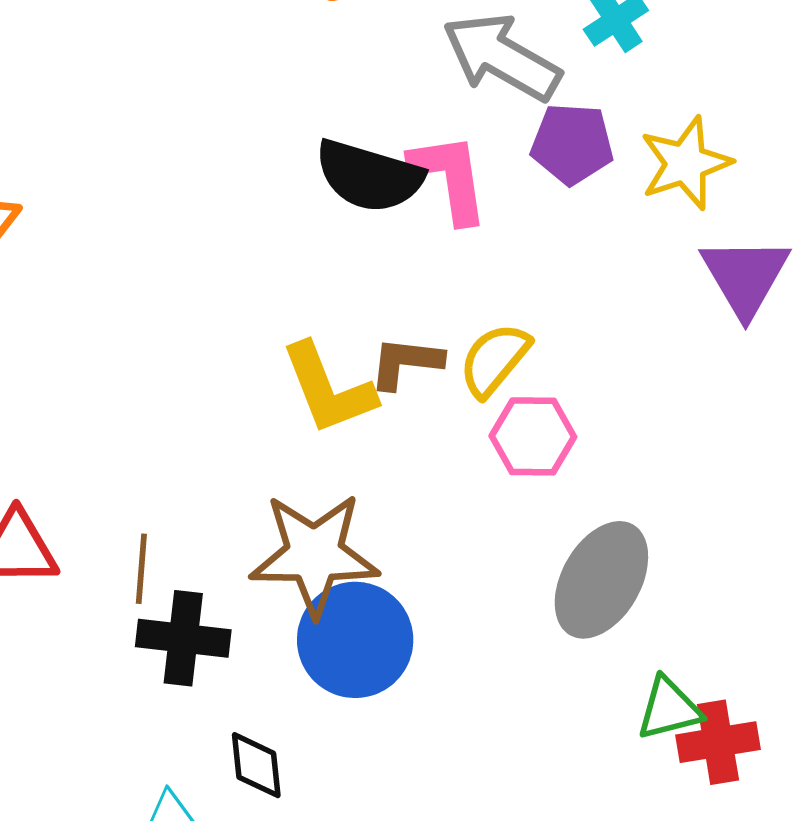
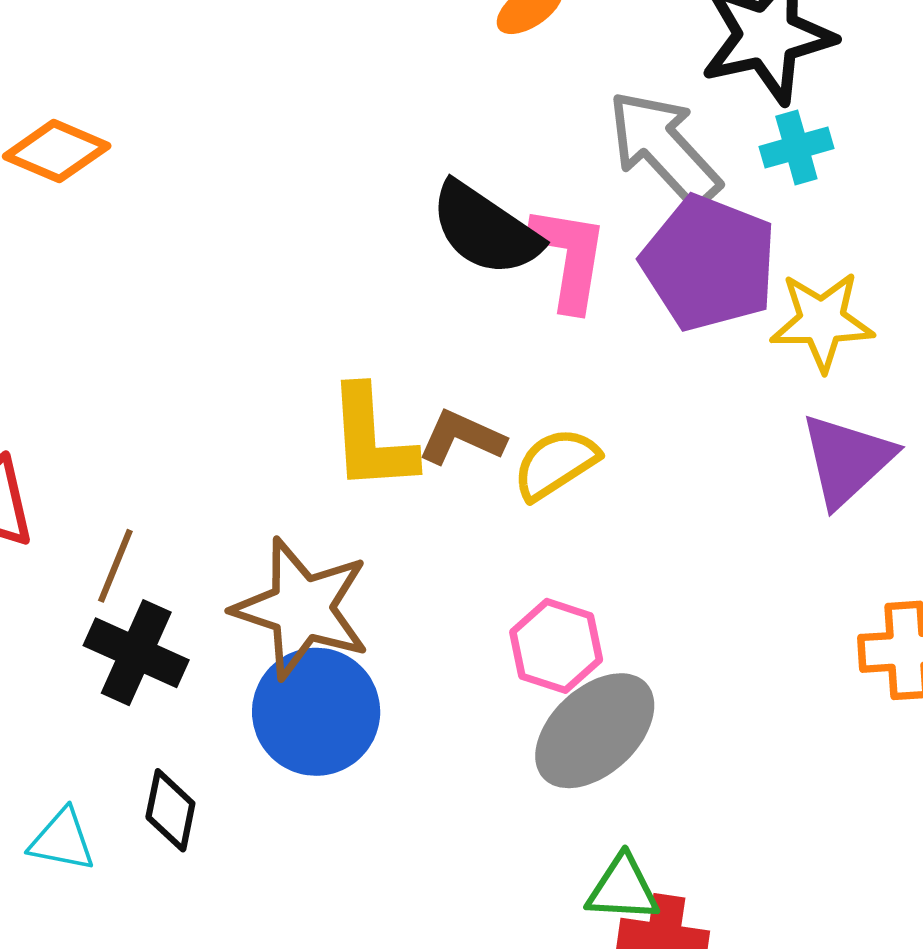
purple pentagon: (572, 144) -> (709, 263), size x1.5
pink hexagon: (533, 436) -> (556, 646), moved

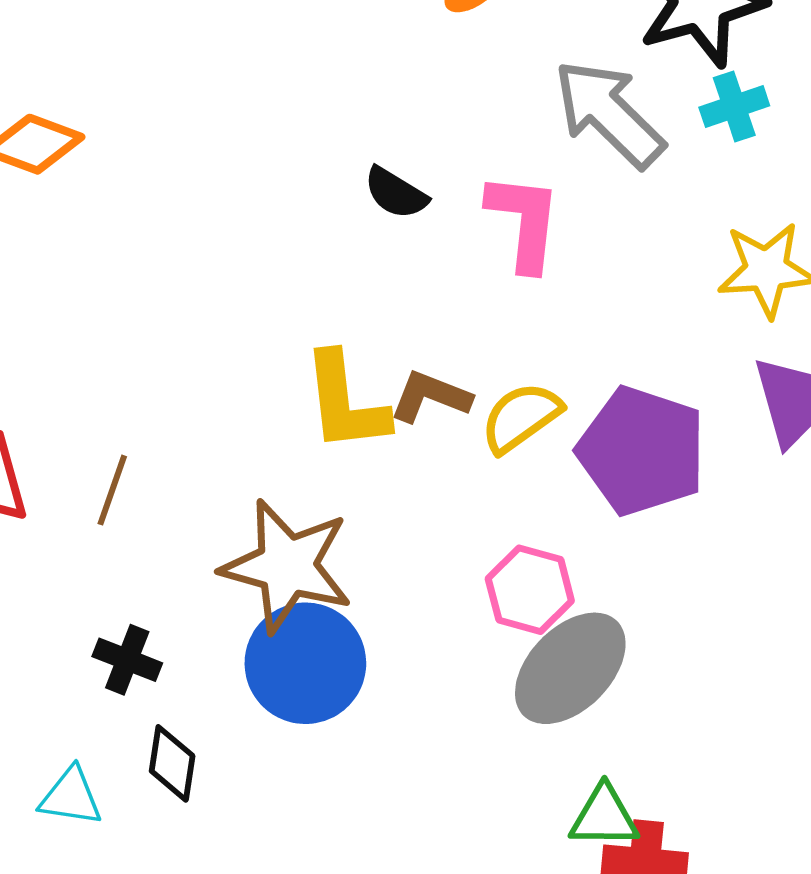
black semicircle: (485, 229) -> (396, 193), moved, size x0.6
purple pentagon: (709, 263) -> (642, 451), moved
brown line: (115, 566) -> (112, 490), moved
black cross: (136, 653) -> (127, 660), moved, size x0.7

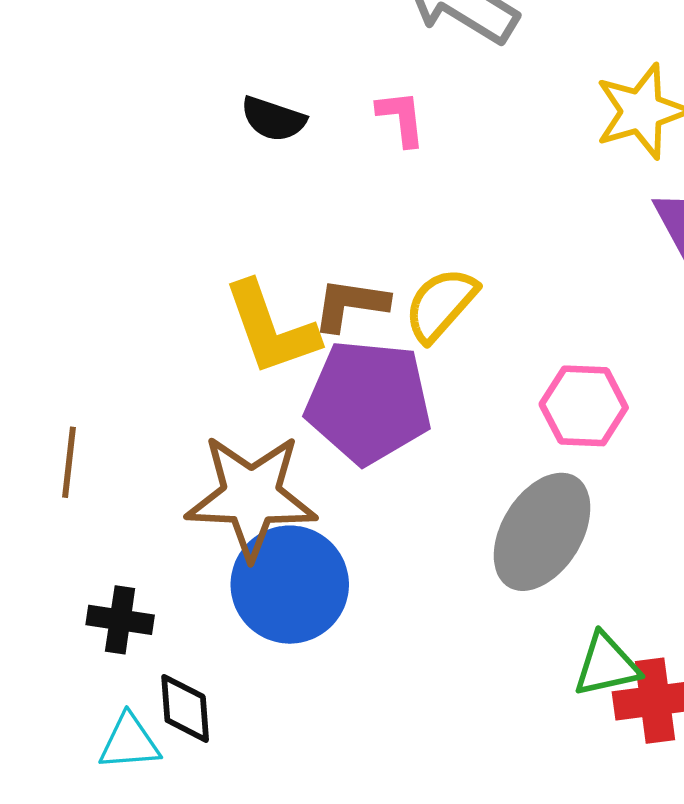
pink L-shape: (524, 222) -> (401, 118), size x0.6
purple pentagon: (642, 451) -> (368, 402), moved
pink hexagon: (530, 590) -> (584, 406), moved
cyan triangle: (71, 797) -> (129, 742), moved

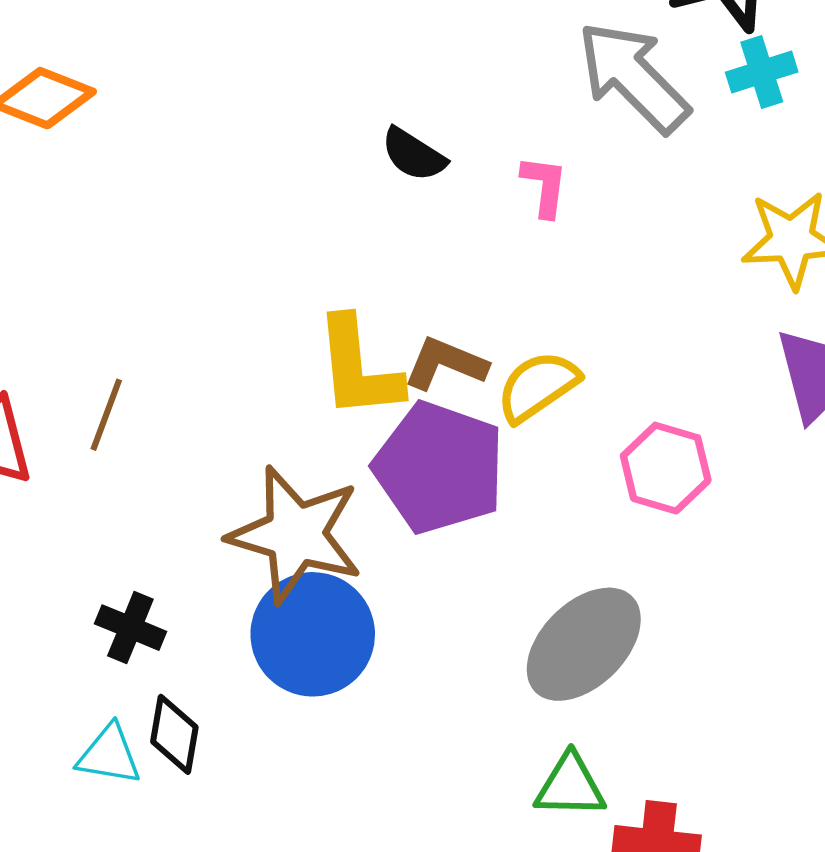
pink hexagon: (584, 406) -> (666, 468), moved
brown line: (69, 462) -> (106, 415), moved
green triangle: (606, 665) -> (570, 786), moved

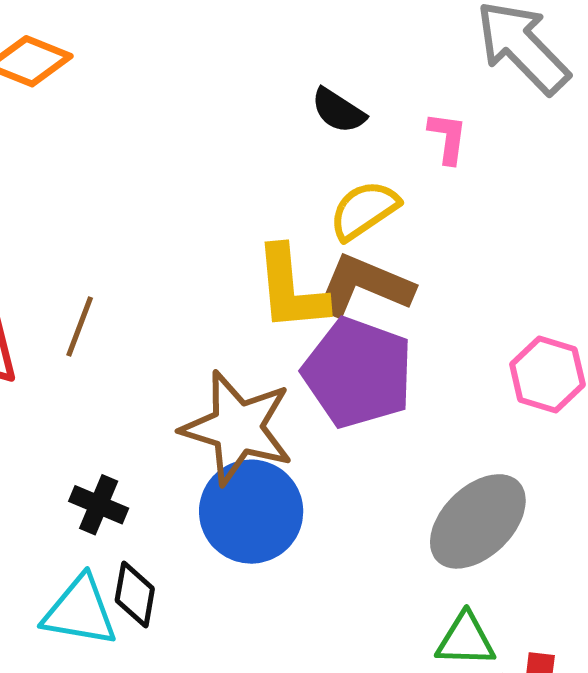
brown L-shape: (445, 364) -> (364, 286), size x1.4
yellow semicircle: (538, 386) -> (364, 210), moved
cyan triangle: (109, 755) -> (80, 611), size x1.4

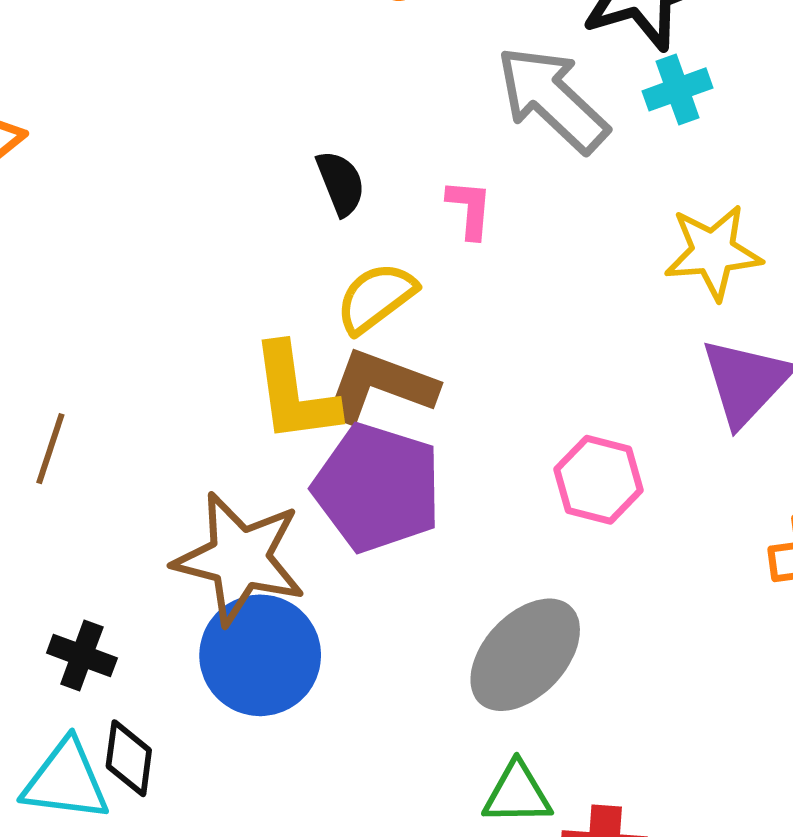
black semicircle: (338, 111) -> (341, 183), turned -142

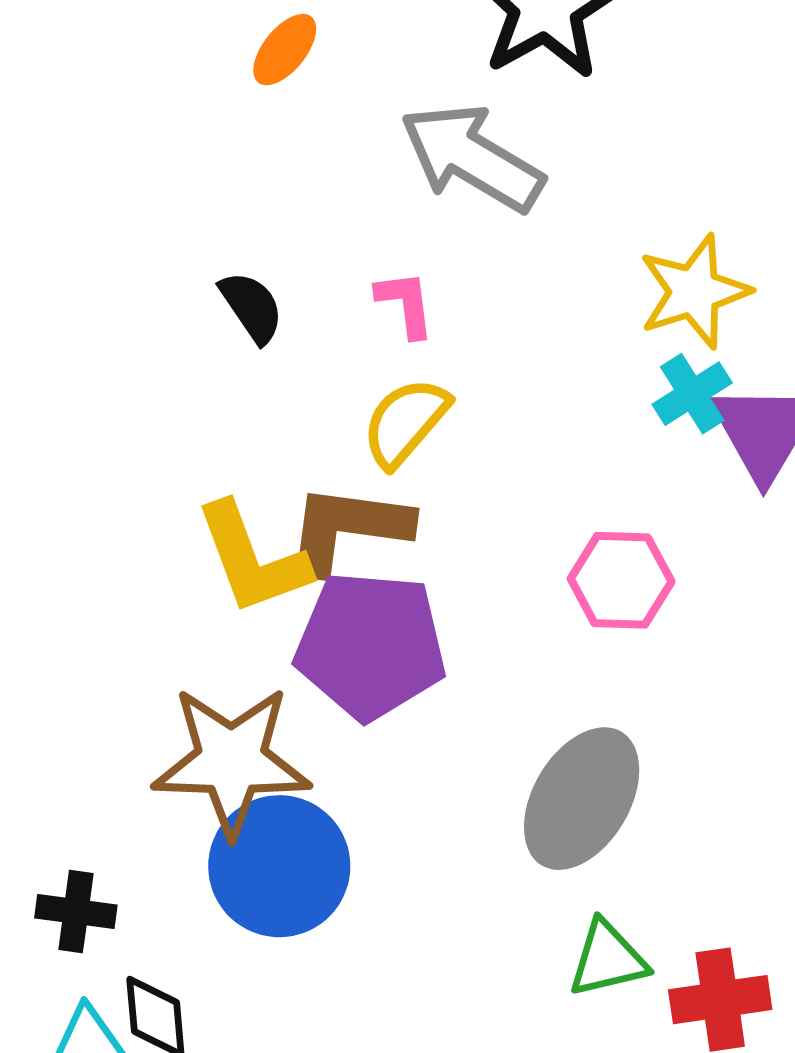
cyan cross: (677, 89) -> (692, 394), moved
yellow semicircle: (376, 298) -> (405, 422), moved

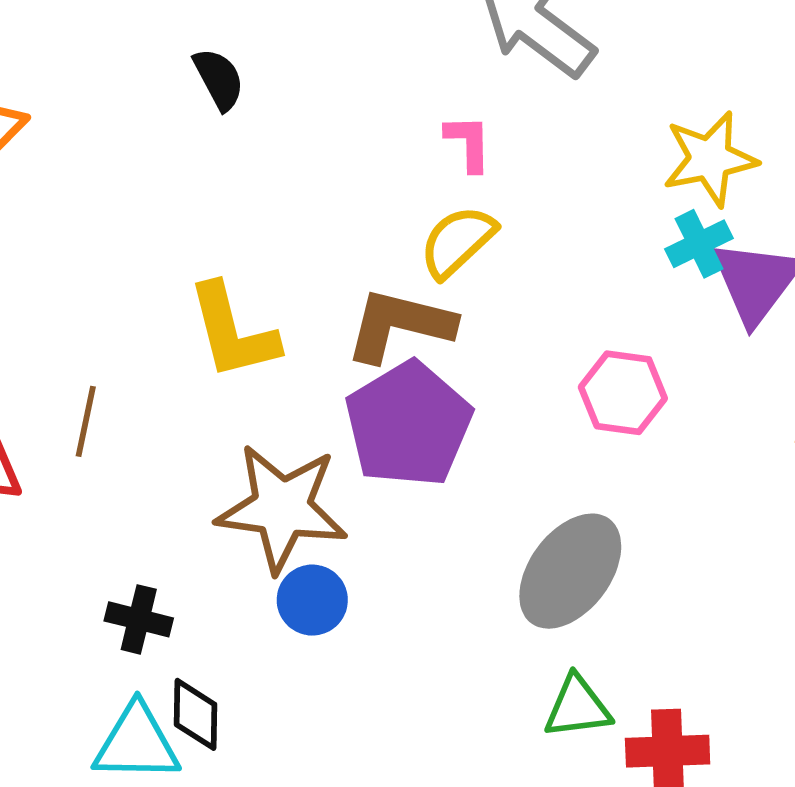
black semicircle: (252, 307) -> (219, 79), moved
yellow L-shape: (252, 559) -> (233, 332), moved
purple pentagon: (371, 645) -> (408, 424), turned 30
blue circle: (279, 866) -> (312, 600), size x0.6

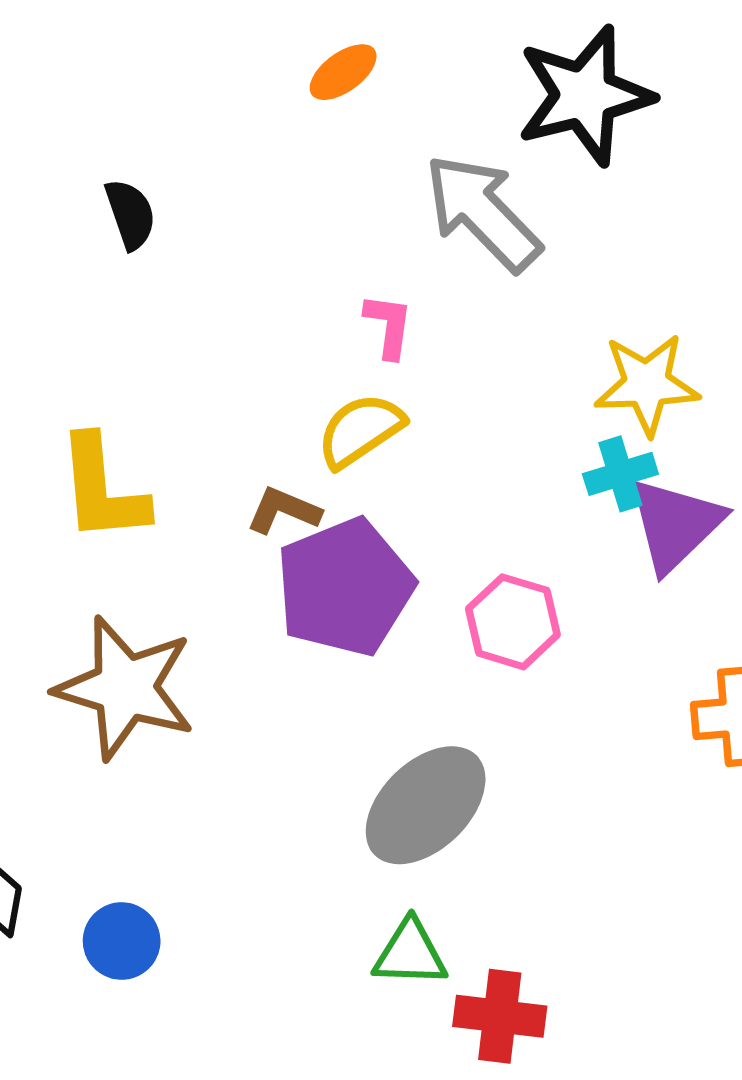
brown L-shape: (400, 325) -> (284, 510), size x0.6
purple pentagon: (408, 424) -> (345, 587), moved
blue circle: (312, 600) -> (122, 941), moved

